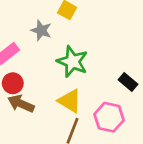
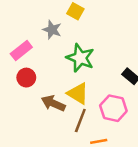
brown arrow: (21, 104) -> (53, 103), moved

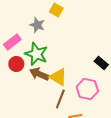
green star: (80, 58) -> (36, 54), moved
brown arrow: (53, 103) -> (39, 74), moved

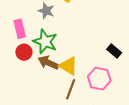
pink rectangle: (12, 42) -> (20, 29), turned -66

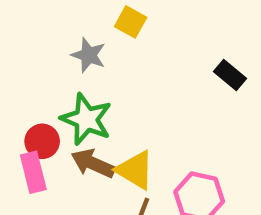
pink rectangle: (20, 29) -> (33, 172), moved
black rectangle: (114, 51) -> (230, 75), moved

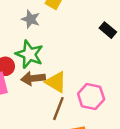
brown arrow: (93, 163) -> (33, 78), turned -30

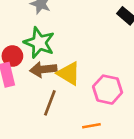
brown line: (58, 109) -> (50, 103), moved

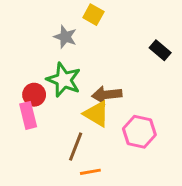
brown arrow: (43, 69) -> (107, 95), moved
orange line: (91, 126) -> (90, 172), moved

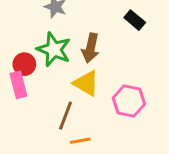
black rectangle: (160, 50) -> (135, 20), moved
brown arrow: (107, 95) -> (91, 48), moved, turned -72

